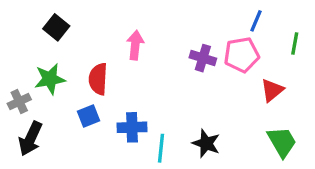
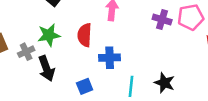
blue square: (88, 116) -> (85, 86), moved
blue cross: (132, 127) -> (110, 58), moved
black arrow: (30, 139) -> (46, 68), moved, turned -45

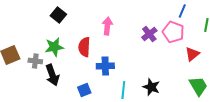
pink pentagon: (191, 17) -> (173, 32), turned 30
purple cross: (162, 20) -> (149, 34), turned 35
gray cross: (26, 52) -> (35, 61), turned 32

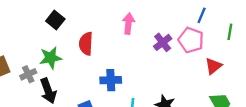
pink arrow: (107, 26) -> (128, 24), moved
red semicircle: (84, 47) -> (86, 44), moved
gray cross: (35, 61) -> (28, 74), turned -32

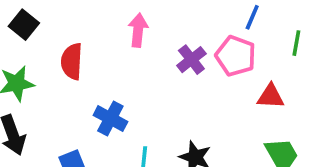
red triangle: (213, 66) -> (271, 96), turned 42
blue cross: (111, 80) -> (110, 118), turned 30

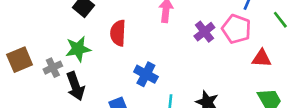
green line: (296, 43) -> (280, 20), turned -48

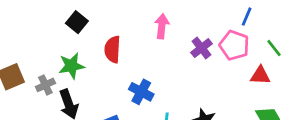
green line: (280, 20) -> (274, 48), moved

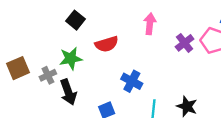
red semicircle: (112, 49) -> (107, 44), turned -110

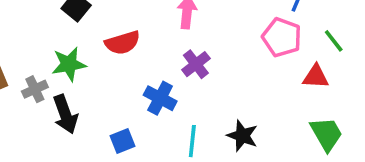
purple cross: (185, 43) -> (196, 64), moved

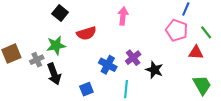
purple cross: (196, 64) -> (133, 58), moved
black star: (242, 136) -> (154, 70), moved

